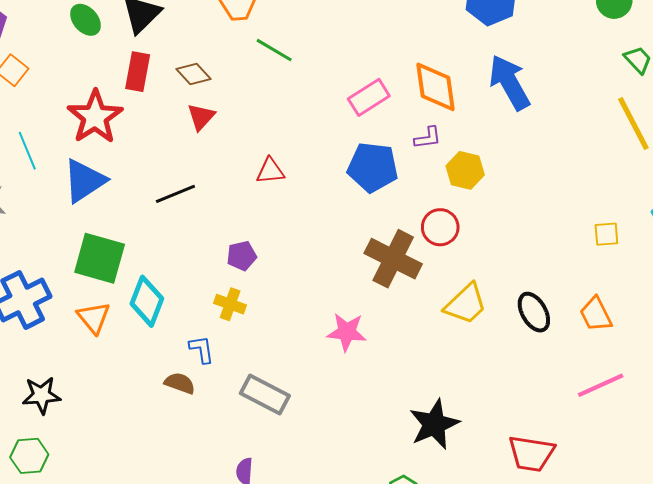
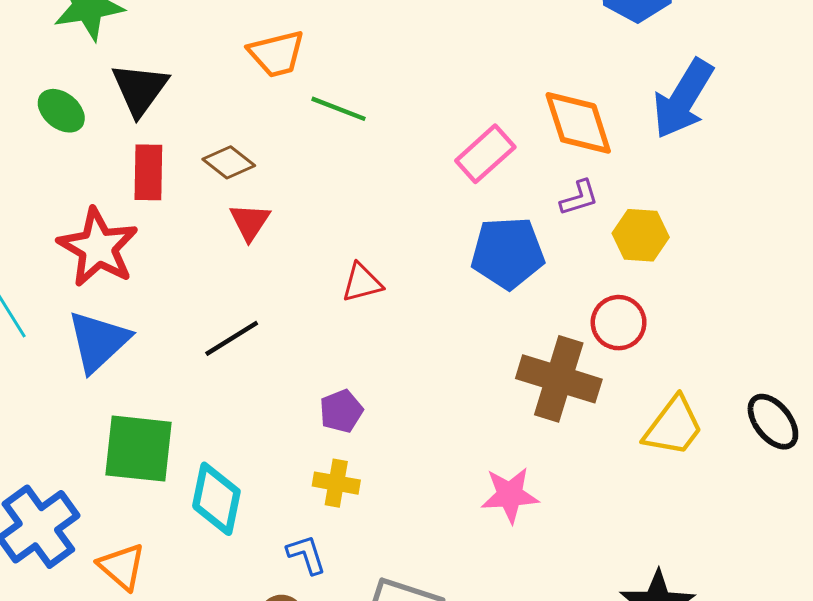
blue arrow: (509, 82) -> (683, 99), turned -110
orange triangle: (94, 318) -> (122, 567), moved

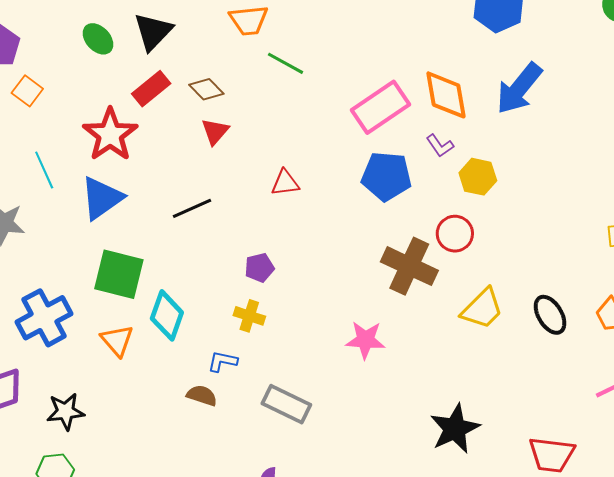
pink rectangle: (485, 154) -> (380, 107), size x1.4
red rectangle: (148, 172) -> (151, 89), turned 42
purple L-shape: (579, 198) -> (440, 146), turned 64
blue L-shape: (306, 555) -> (222, 361), turned -68
orange triangle: (122, 567) -> (117, 340), moved

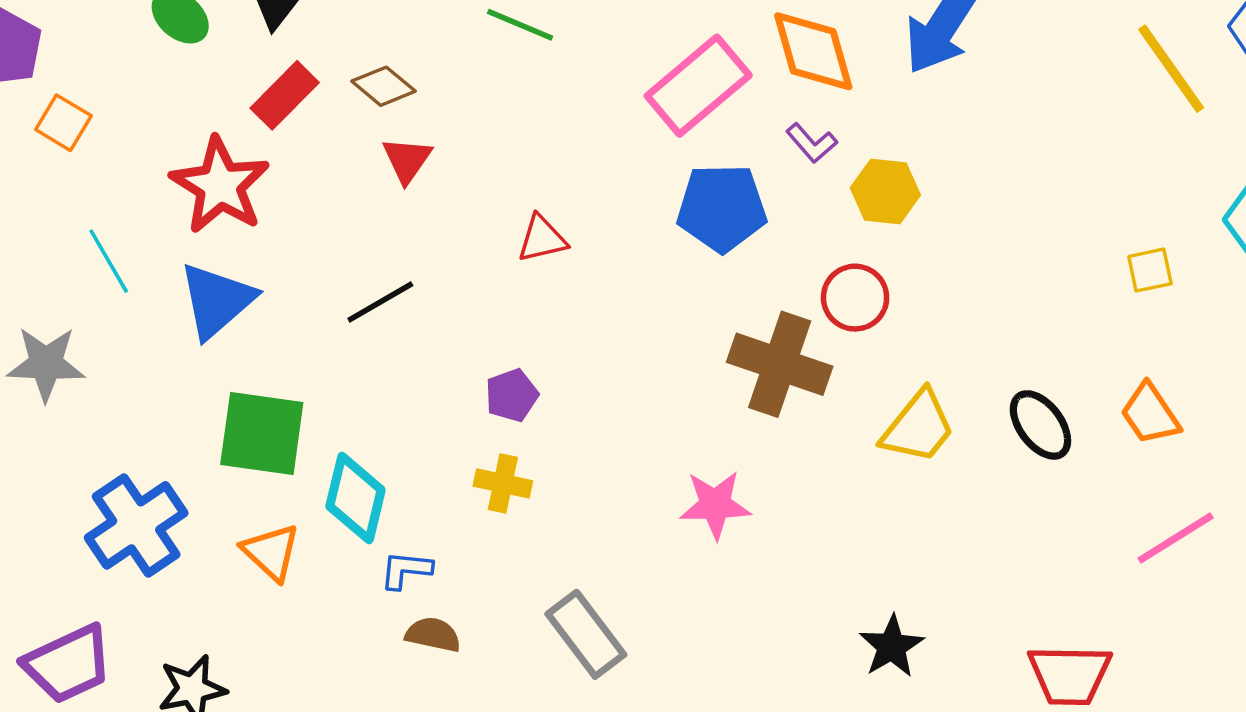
blue L-shape: (222, 361) -> (406, 570), moved
gray rectangle: (286, 404) -> (586, 634), turned 33
black star: (455, 429) -> (892, 646), size x0.7

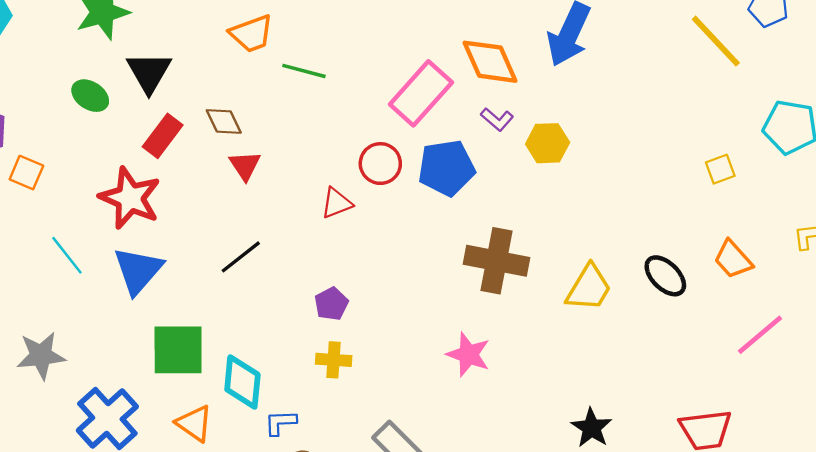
brown diamond: (383, 86) -> (224, 121), turned 33
red circle: (855, 298) -> (380, 164), moved
gray star: (46, 364) -> (41, 356), moved
pink star: (715, 505) -> (468, 354), turned 30

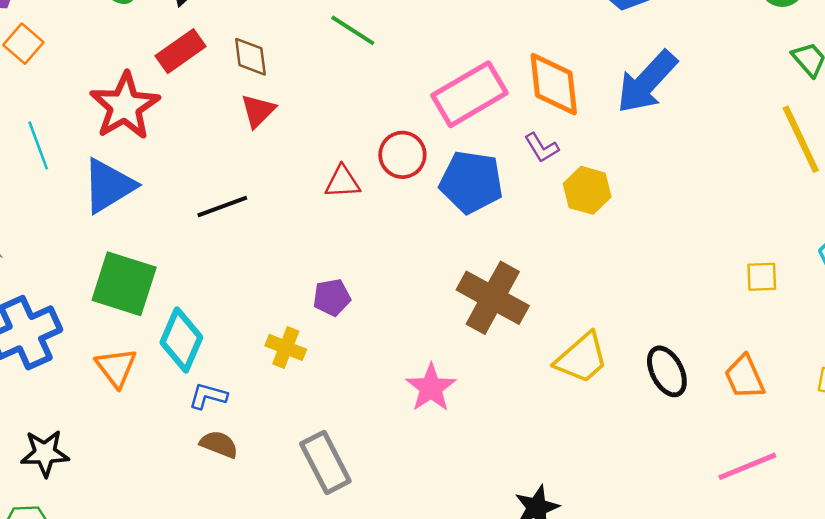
purple pentagon: (331, 304) -> (332, 297), moved

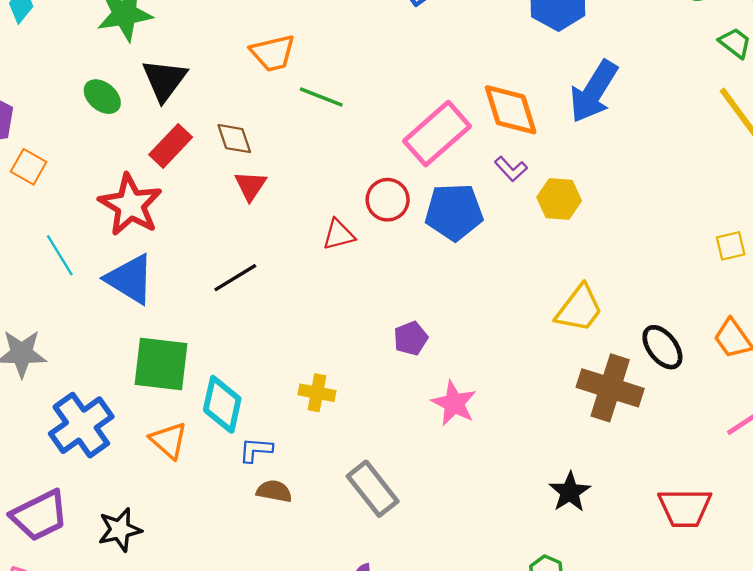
blue triangle: (109, 186) -> (130, 279), turned -46
purple pentagon: (332, 297) -> (411, 338), moved
brown cross: (493, 298) -> (610, 388), moved
yellow trapezoid: (582, 358) -> (579, 309), moved

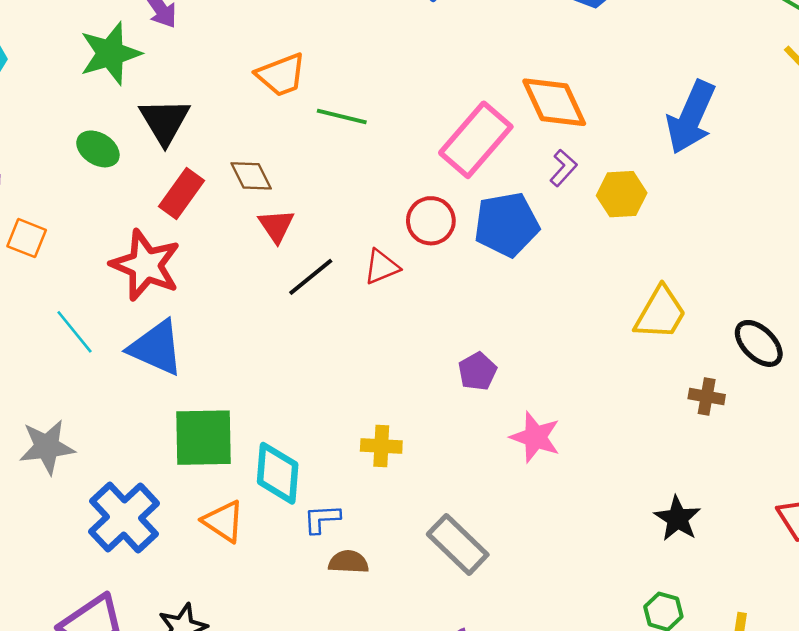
blue arrow: (594, 92) -> (691, 117), moved
purple L-shape: (511, 169) -> (563, 168), turned -88
black line: (235, 278) -> (311, 277), moved
brown cross: (610, 388) -> (707, 397), size x0.5

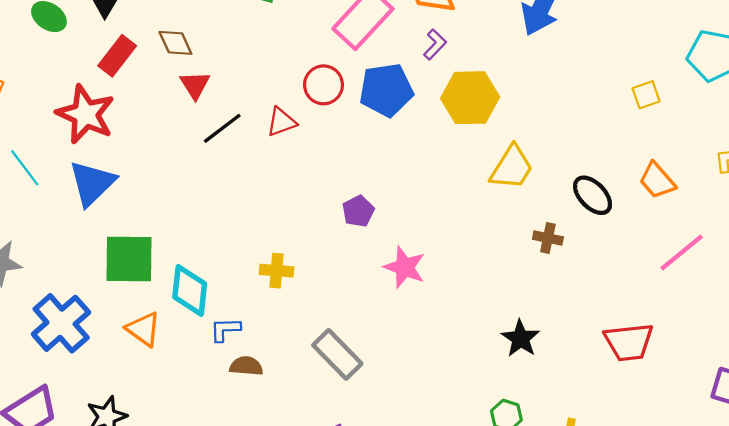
yellow hexagon: (622, 194) -> (470, 98), moved, size x1.4
blue triangle: (156, 348) -> (92, 183), turned 50

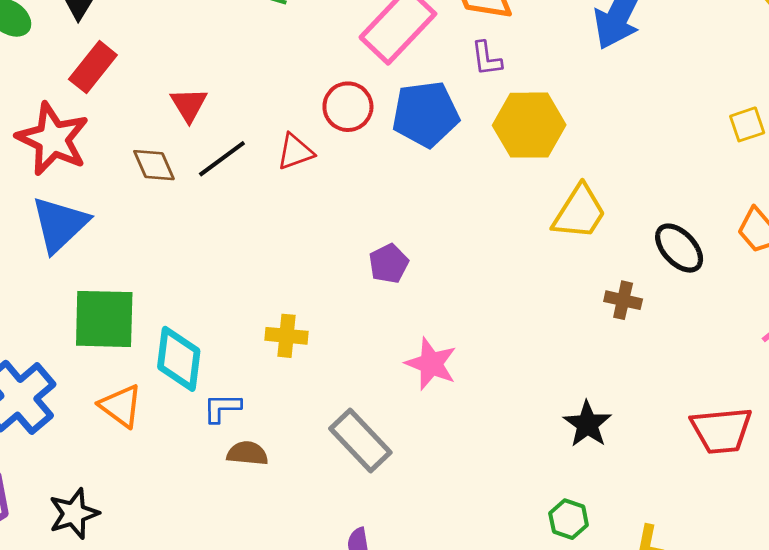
brown diamond: (175, 43) -> (154, 165), moved
purple L-shape: (435, 44) -> (486, 59), turned 128
pink star: (405, 267) -> (431, 364), moved

